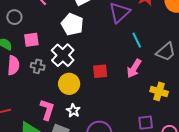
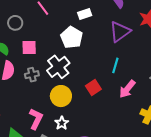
cyan line: (137, 40) -> (115, 65), moved, turned 35
gray cross: (38, 66) -> (32, 75), turned -32
red square: (100, 71) -> (93, 87), turned -35

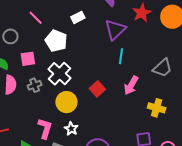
white pentagon: (72, 37) -> (56, 41), moved
cyan line: (115, 65) -> (121, 56), moved

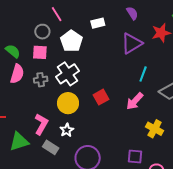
gray circle: (10, 36) -> (42, 32), moved
cyan line: (121, 56) -> (143, 74), moved

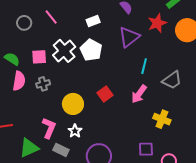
gray circle: (42, 32) -> (24, 23), moved
white pentagon: (71, 41) -> (91, 50), moved
white cross: (68, 74) -> (64, 51), moved

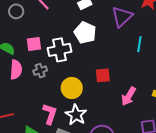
white cross: (64, 51) -> (60, 50), moved, turned 35
red square: (105, 94) -> (103, 75), turned 35
pink arrow: (139, 94) -> (129, 96), moved
white star: (75, 131) -> (76, 115), size x1.5

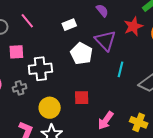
purple triangle: (122, 17) -> (105, 41), turned -35
white pentagon: (85, 33) -> (81, 54), moved
pink square: (34, 44) -> (16, 52), moved

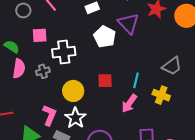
cyan line: (120, 69) -> (136, 80), moved
yellow cross: (139, 122) -> (161, 95), moved

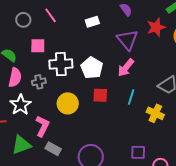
white pentagon: (105, 37) -> (92, 68), moved
pink arrow: (129, 103) -> (126, 68), moved
white star: (75, 118) -> (21, 105), moved

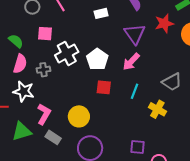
white cross: (61, 64) -> (67, 53), turned -30
yellow circle: (68, 103) -> (79, 116), moved
white star: (21, 105) -> (24, 91), turned -30

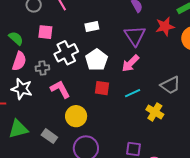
white rectangle: (101, 13) -> (92, 27), moved
cyan line: (135, 91) -> (133, 93), turned 42
pink L-shape: (44, 114) -> (60, 89), moved, turned -60

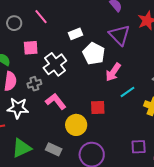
white pentagon: (97, 60) -> (94, 54), moved
pink arrow: (130, 63) -> (113, 72), moved
red square: (102, 88) -> (98, 108), moved

